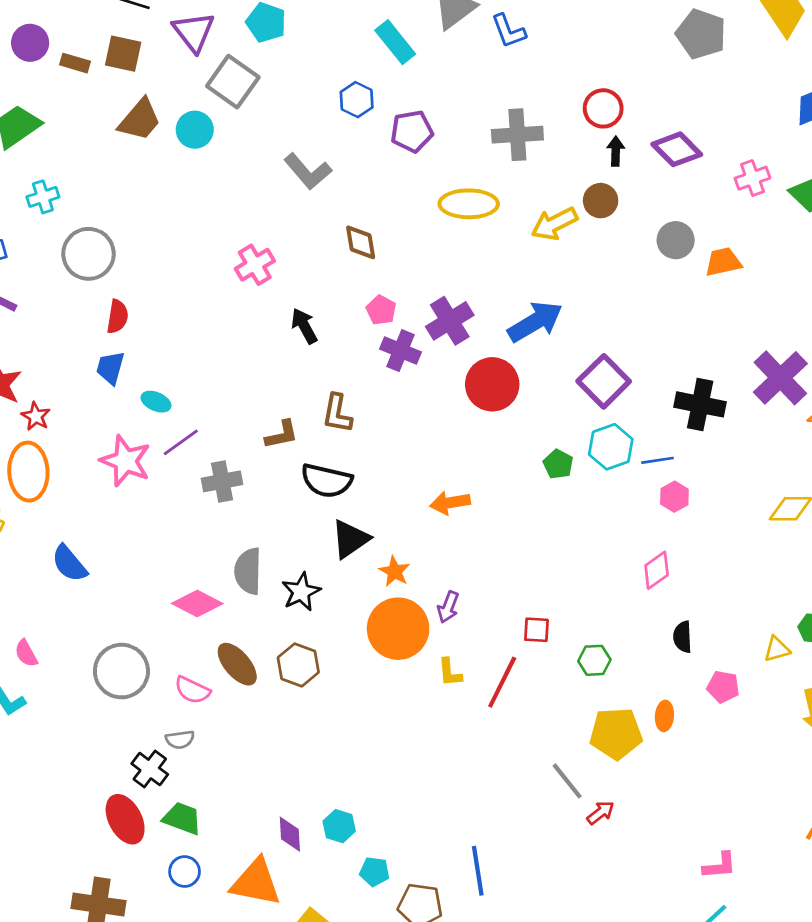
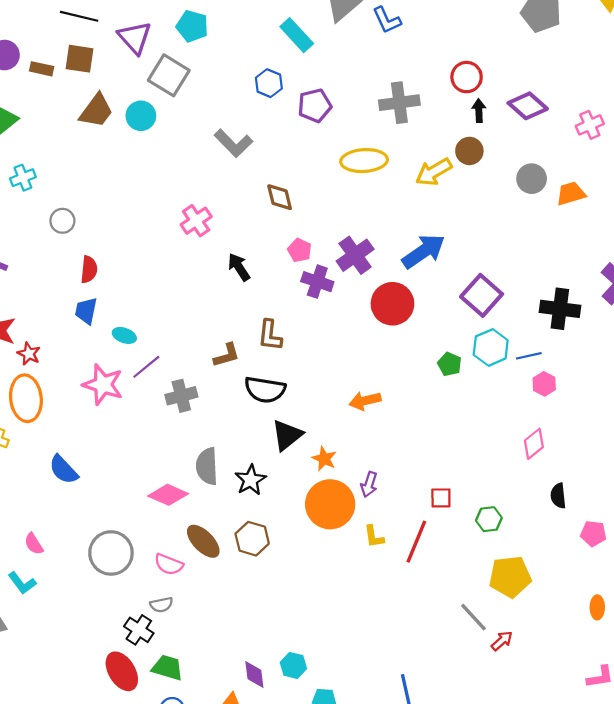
gray circle: (88, 254) -> (62, 221), size x0.6
orange ellipse: (664, 716) -> (597, 607), moved

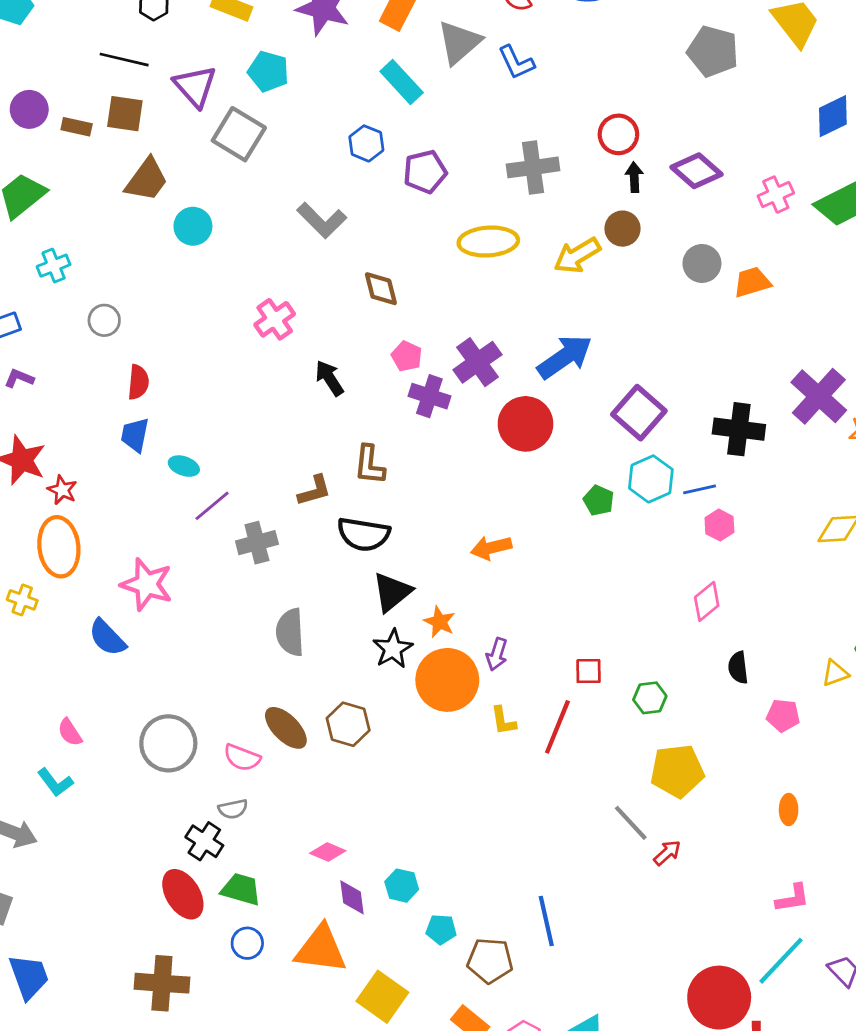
cyan circle: (141, 116) -> (193, 226), moved
pink star: (103, 385) -> (147, 584), moved
black star: (251, 480) -> (393, 649), moved
pink diamond: (168, 495) -> (328, 852), moved, size x0.7

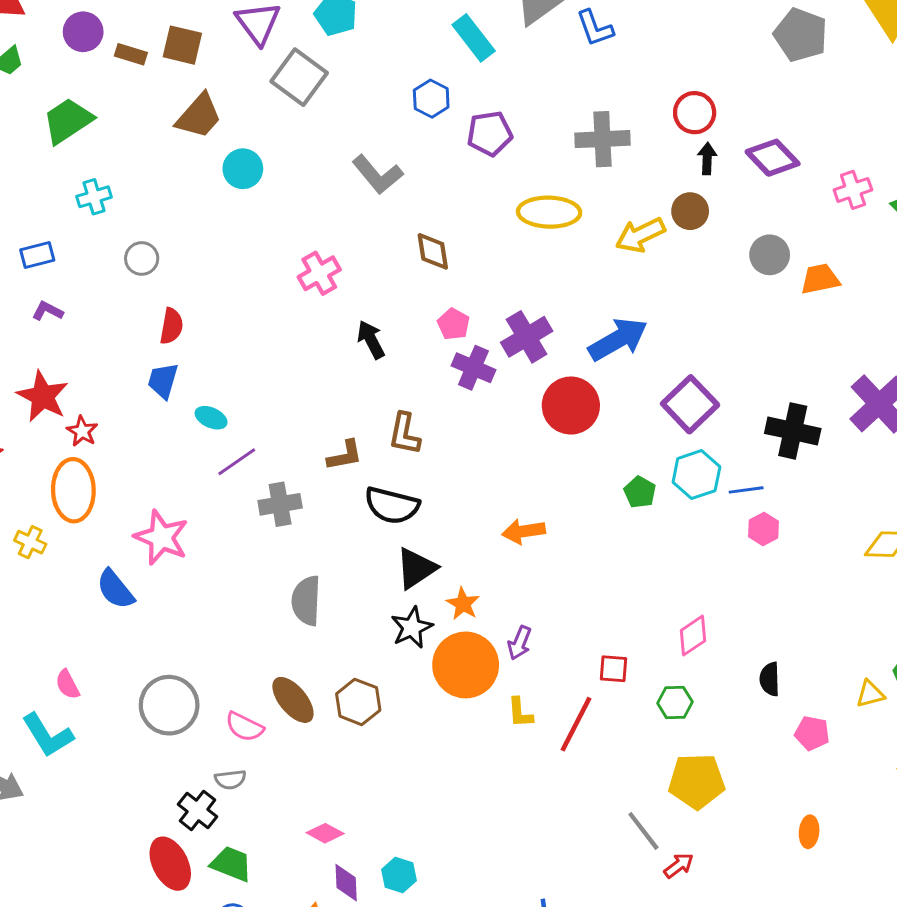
pink diamond: (707, 601) -> (693, 636), moved
cyan L-shape: (55, 782) -> (48, 735), size x1.4

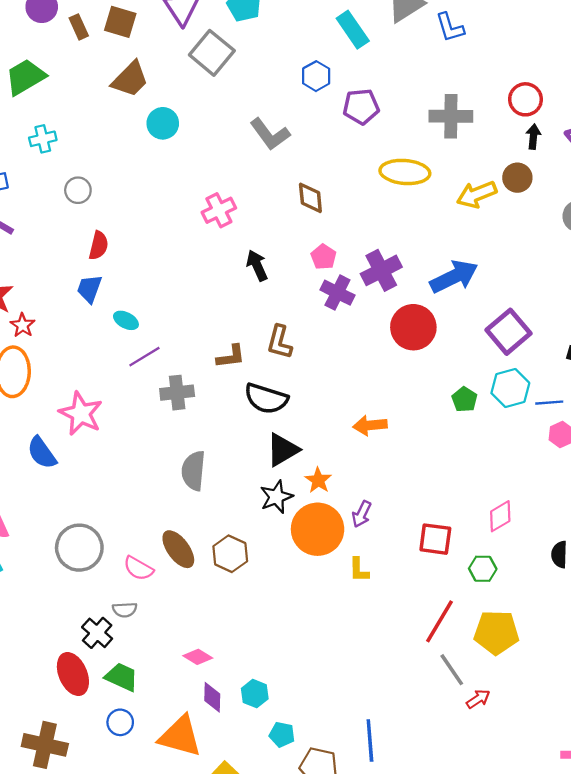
brown rectangle: (131, 54) -> (79, 27), turned 45
red square: (614, 669) -> (435, 539), size x1.4
red line: (576, 724) -> (440, 621), moved

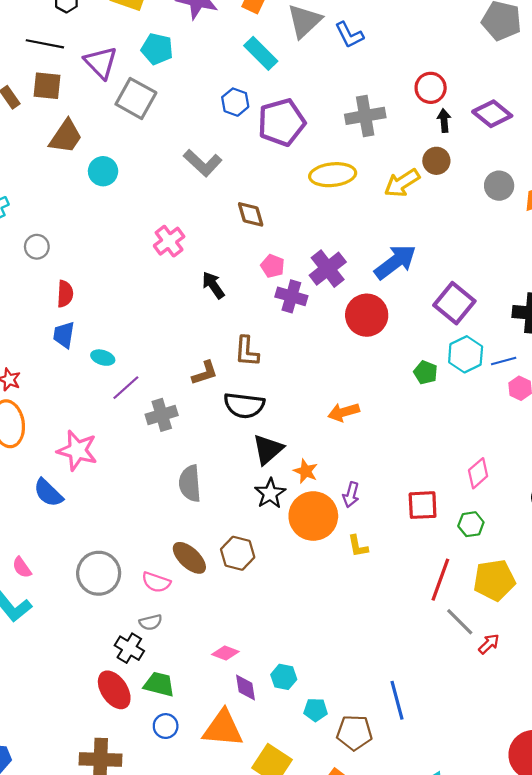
purple pentagon: (361, 107) -> (281, 122), size x1.4

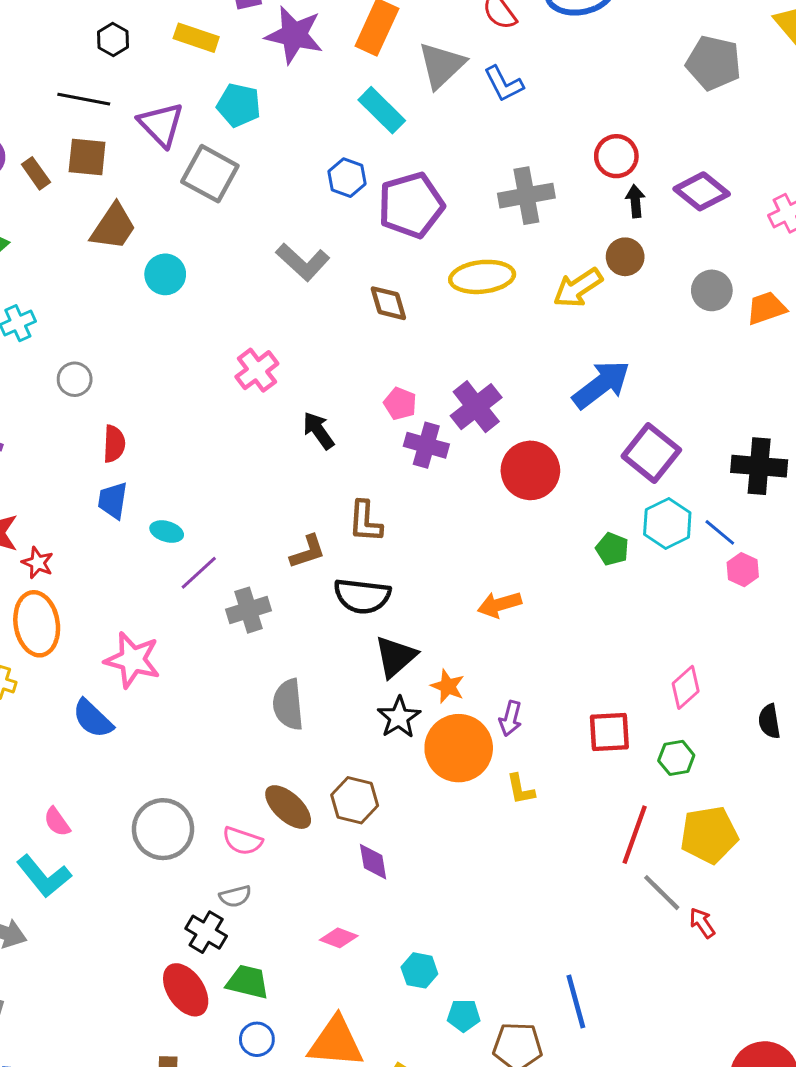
brown diamond: (251, 214) -> (388, 303), moved
blue arrow: (395, 262) -> (601, 385), moved
blue line: (504, 361) -> (720, 532), turned 55
red arrow: (489, 644) -> (702, 923), turned -80
purple diamond: (246, 688) -> (373, 862), moved

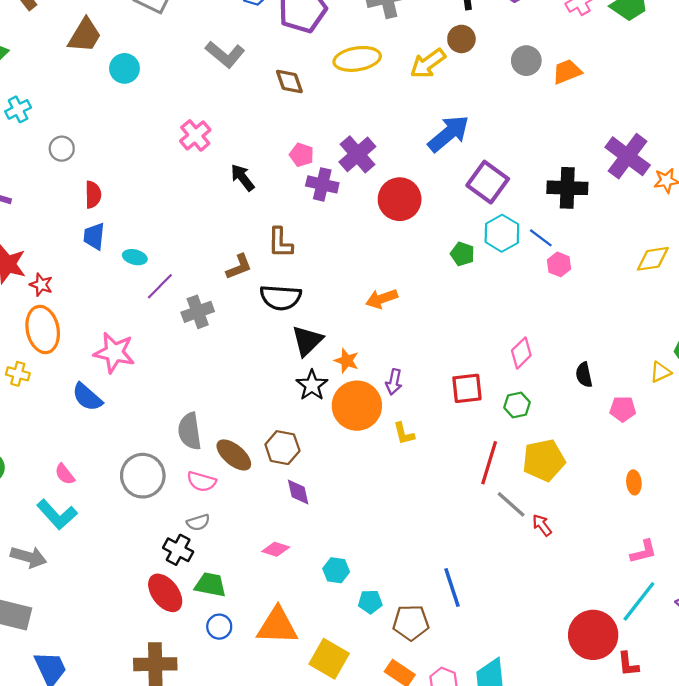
gray semicircle: (288, 704) -> (190, 431), moved

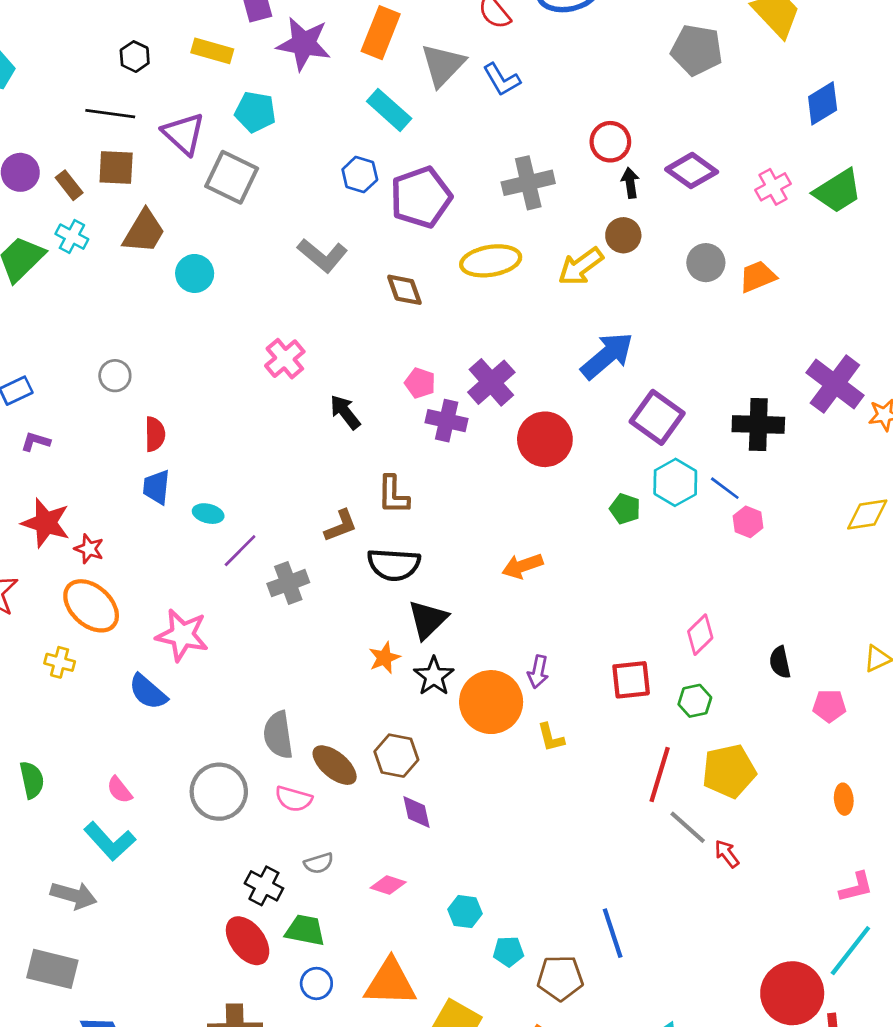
cyan cross: (18, 109) -> (72, 237), moved, turned -35
orange ellipse: (43, 329) -> (91, 606), turned -36
orange star: (347, 361) -> (384, 658), moved, turned 30
gray semicircle: (198, 522) -> (319, 863), moved

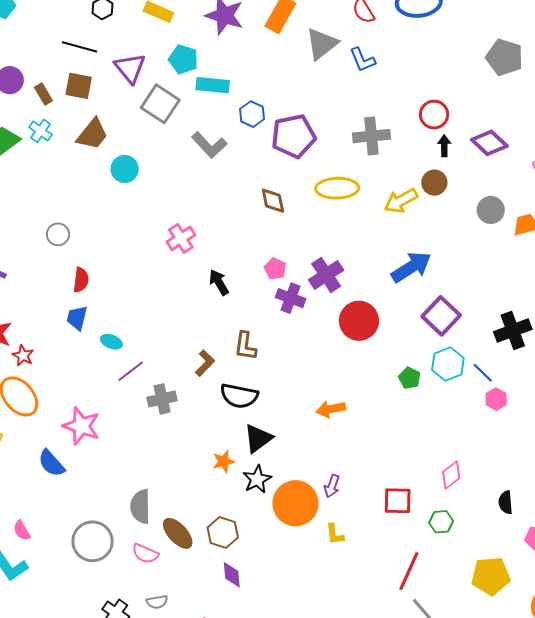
cyan rectangle: (389, 110) -> (213, 85), moved, turned -44
gray L-shape: (322, 255) -> (209, 145), moved
black cross: (758, 424) -> (513, 331), turned -30
brown L-shape: (341, 526) -> (205, 363), turned -32
yellow pentagon: (729, 771) -> (491, 576), moved

